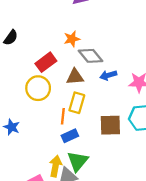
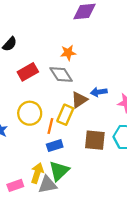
gray diamond: (90, 56) -> (61, 74), moved
red rectangle: (46, 62) -> (28, 72), moved
brown triangle: (75, 77) -> (79, 100), moved, turned -36
yellow circle: (38, 88) -> (30, 113), moved

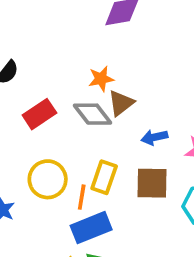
brown triangle: (79, 100) -> (121, 103), moved
brown square: (95, 140) -> (152, 183), moved
blue rectangle: (55, 146) -> (91, 228), size x1.5

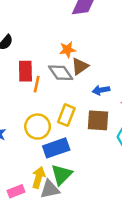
red rectangle: (39, 114) -> (25, 71), turned -60
yellow circle: (48, 179) -> (38, 127), moved
orange line: (82, 197) -> (37, 84), moved

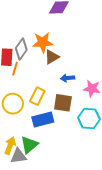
orange star: (67, 50) -> (43, 42), size x1.5
gray diamond: (61, 73) -> (21, 49), moved, turned 65
blue rectangle: (56, 148) -> (43, 120), moved

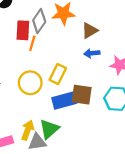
brown triangle: (52, 57) -> (90, 31), moved
brown square: (63, 103) -> (82, 95), moved

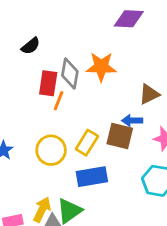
gray diamond: (39, 21) -> (70, 74), turned -30
brown triangle: (90, 31) -> (149, 94), moved
brown square: (82, 95) -> (120, 136), moved

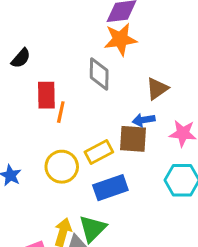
orange star: (101, 67) -> (120, 39), moved
gray diamond: (70, 74) -> (99, 74), moved
yellow rectangle: (87, 143) -> (99, 152), turned 40

